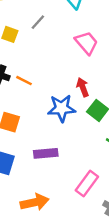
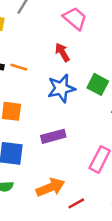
red arrow: (83, 87) -> (62, 52), moved

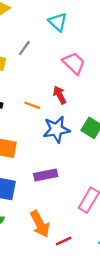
orange line: (19, 67) -> (32, 105), moved
orange arrow: (51, 187) -> (40, 224), turned 80

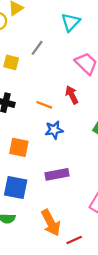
cyan triangle: (58, 22) -> (71, 22), turned 30
blue star: (56, 129) -> (54, 130), moved, size x0.7

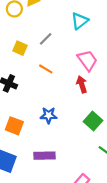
red arrow: (72, 95) -> (82, 84), moved
orange line: (44, 105) -> (46, 69), moved

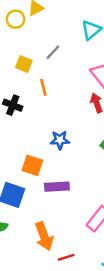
orange line: (46, 69) -> (43, 87), moved, turned 48
orange square: (14, 126) -> (32, 165), moved

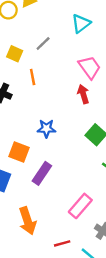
purple rectangle: (57, 187) -> (42, 173), turned -55
red line: (66, 257) -> (62, 243), moved

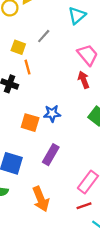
orange line: (33, 77) -> (27, 67), moved
orange square: (19, 152) -> (30, 123), moved
red line: (62, 243) -> (84, 206), moved

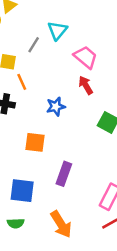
cyan triangle: (77, 15) -> (57, 30), moved
blue star: (52, 113) -> (56, 106), moved

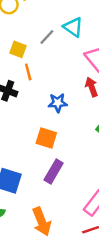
cyan triangle: (57, 30) -> (73, 27), turned -45
orange square: (35, 142) -> (46, 138), moved

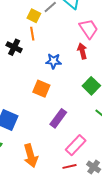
yellow square: (18, 49) -> (34, 16), moved
purple rectangle: (54, 172) -> (58, 118), moved

